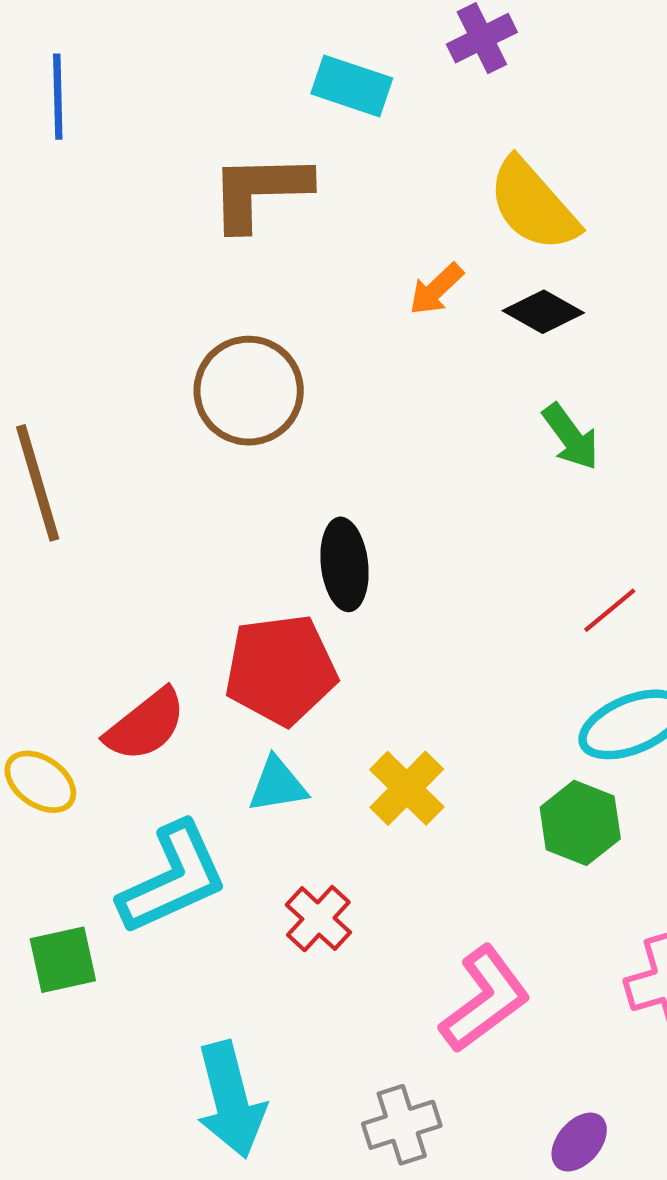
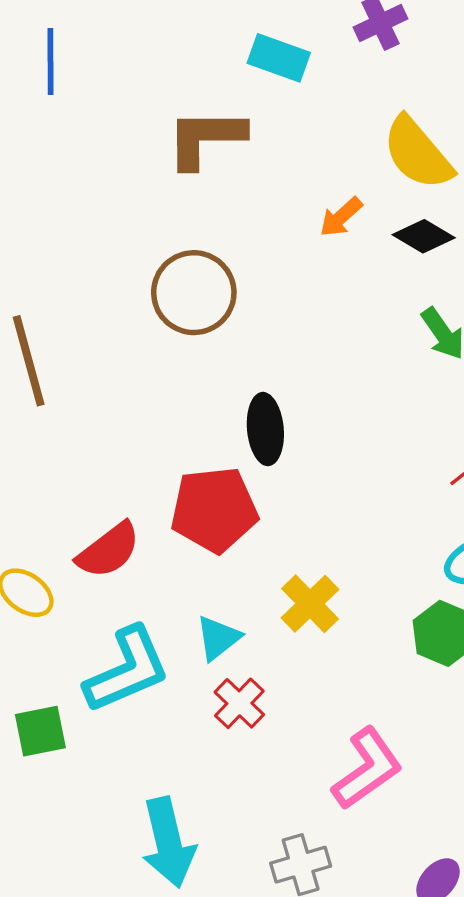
cyan triangle: (277, 785) -> (218, 638), moved, turned -30

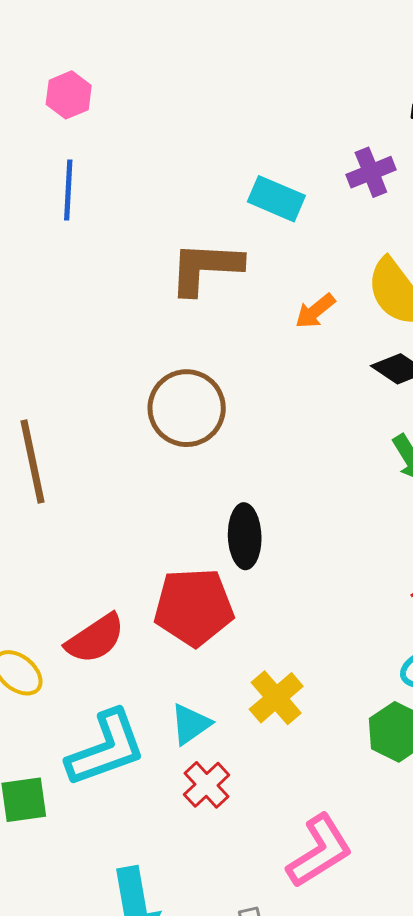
orange arrow: (341, 217) -> (315, 311), moved

